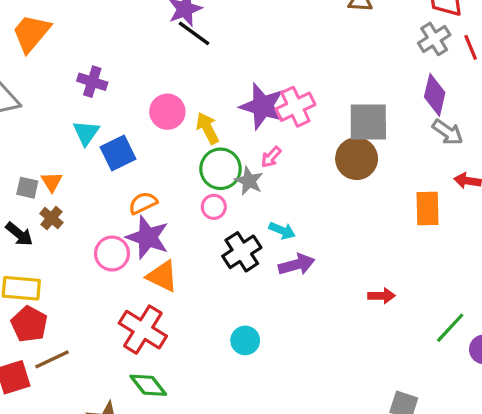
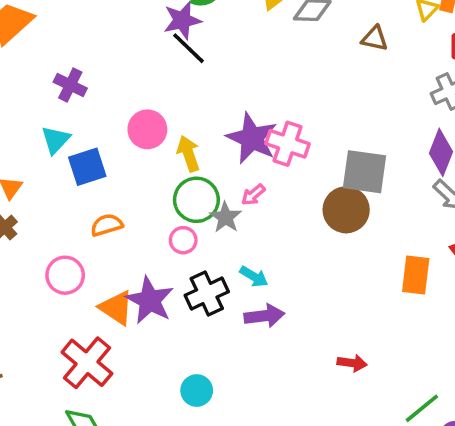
pink cross: (295, 107) -> (288, 144), turned 36
purple star: (148, 237) -> (150, 300), moved

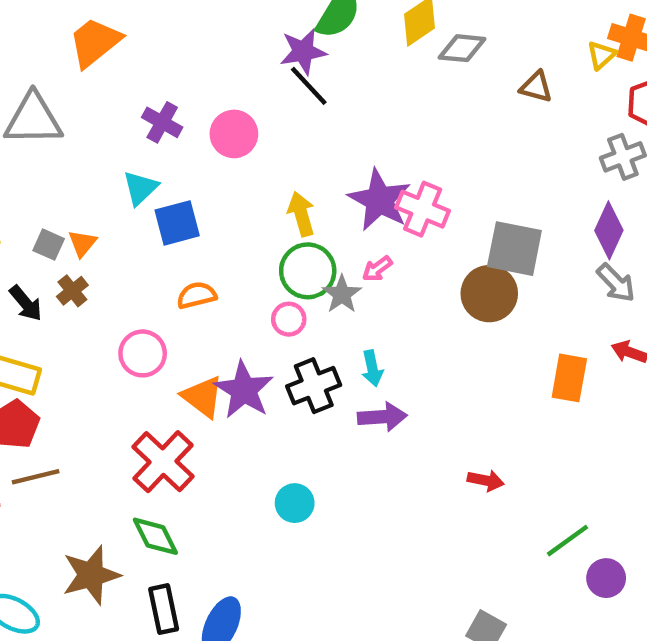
pink circle: (147, 129) -> (234, 134), moved
cyan arrow: (254, 277) -> (372, 368), turned 44

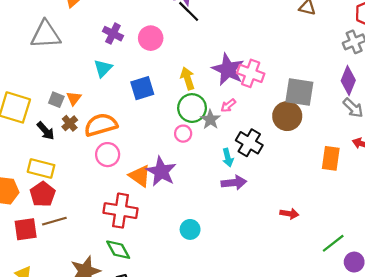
blue square: (177, 223) -> (142, 88), moved
orange semicircle: (197, 295) -> (101, 125), moved, size x1.6
black cross: (314, 386) -> (249, 143), moved, turned -35
red cross: (163, 462) -> (121, 211), turned -32

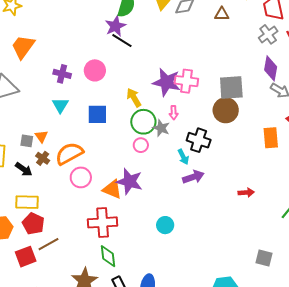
blue square: (142, 88) -> (97, 114), turned 30
pink arrow: (228, 105) -> (174, 113), turned -40
green diamond: (118, 250) -> (108, 256), turned 35

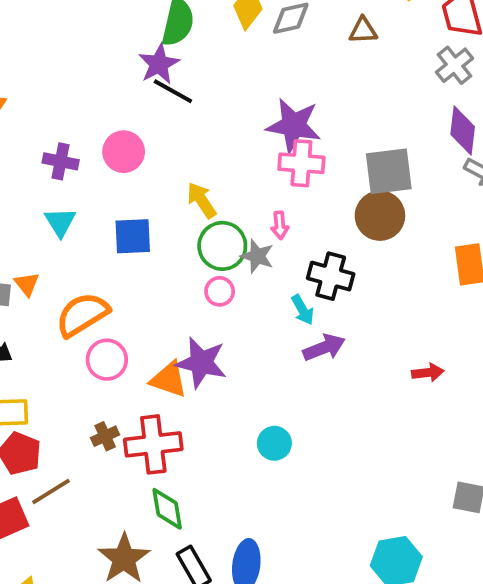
purple star: (166, 82) -> (294, 125), moved
brown cross: (43, 158) -> (105, 436), moved, turned 32

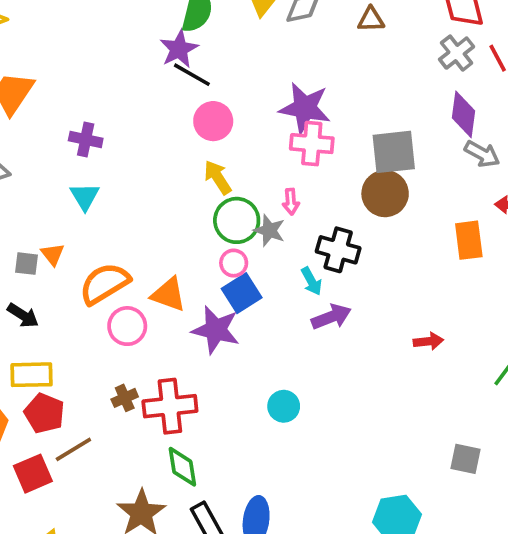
pink circle: (124, 152) -> (213, 121), moved
blue square: (133, 236) -> (242, 293), moved, turned -30
orange triangle: (169, 379) -> (169, 294), moved

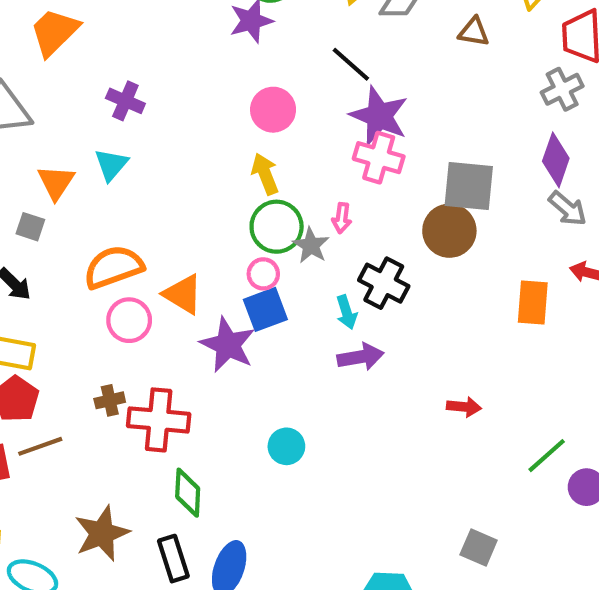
black line: (192, 75) -> (351, 64), moved
orange triangle: (53, 254) -> (56, 182), moved, size x1.4
green diamond: (182, 467) -> (188, 493), moved

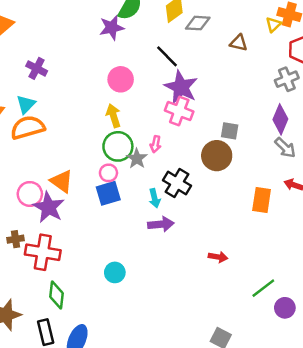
gray square: (469, 186) -> (230, 131), size x0.6
orange semicircle: (113, 267) -> (28, 127), moved
purple star: (228, 345) -> (49, 207), moved

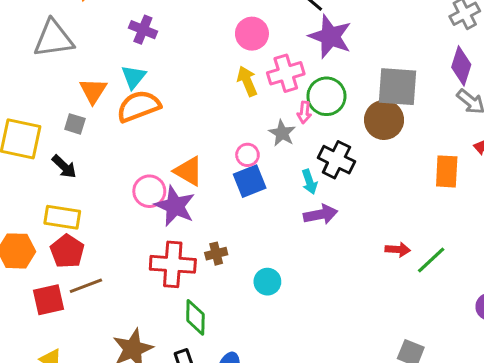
pink cross: (179, 111) -> (286, 73), moved, turned -32
gray square: (230, 131) -> (398, 87), size x1.8
green circle: (118, 146) -> (326, 96), moved
brown cross: (16, 239) -> (216, 254), moved
green line: (263, 288) -> (431, 260), moved

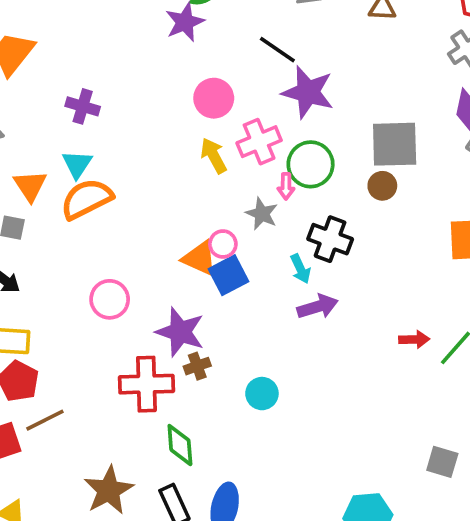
brown circle: (384, 120) -> (382, 186), size x0.6
orange triangle: (188, 171) -> (200, 258), moved
purple star: (175, 206) -> (180, 332), moved

